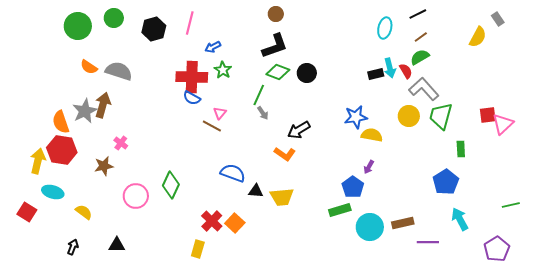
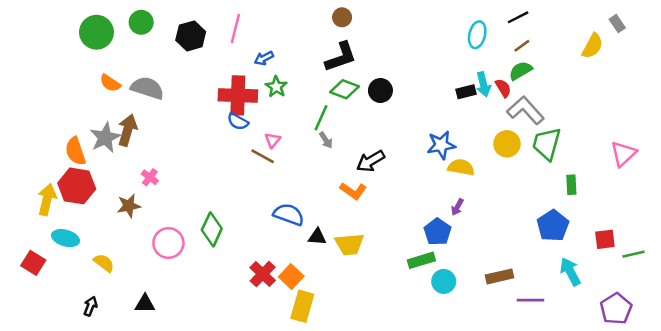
red square: (488, 115) -> (605, 239), moved
cyan circle: (370, 227) -> (444, 281), moved, size x0.7
yellow rectangle: (198, 249) -> (302, 306), moved, size x1.4

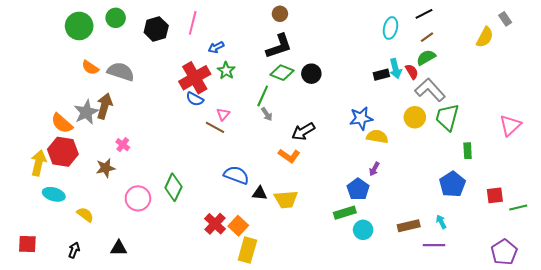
red cross: (238, 95) -> (195, 78), turned -32
orange semicircle: (75, 151) -> (62, 123), turned -30
red square: (33, 263) -> (27, 244), moved, turned -30
cyan arrow: (570, 272) -> (441, 222), moved, size x0.6

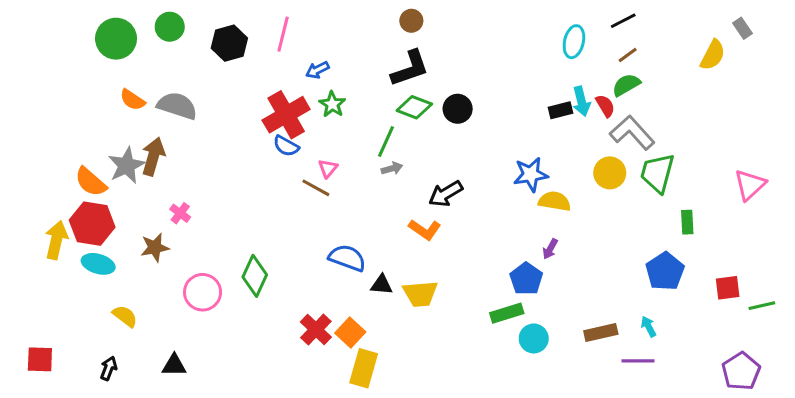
gray arrow: (267, 114) -> (392, 168), turned -72
cyan ellipse: (54, 194) -> (98, 264), moved

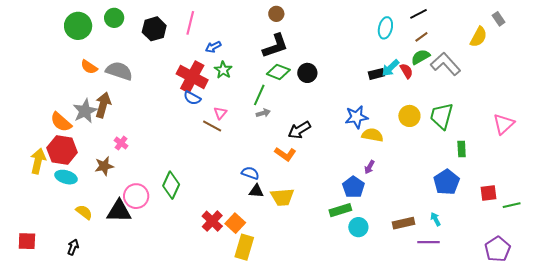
cyan arrow: (581, 101) -> (390, 68), turned 60
red cross: (286, 115) -> (192, 77), turned -32
gray L-shape: (632, 133) -> (446, 64), moved
blue semicircle: (347, 258) -> (250, 173), moved, size x0.7
black triangle: (174, 365) -> (119, 211), moved, size x1.5

